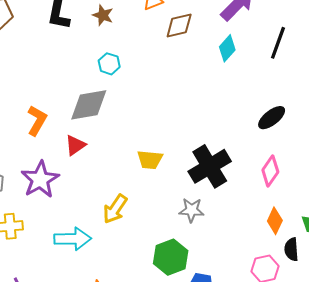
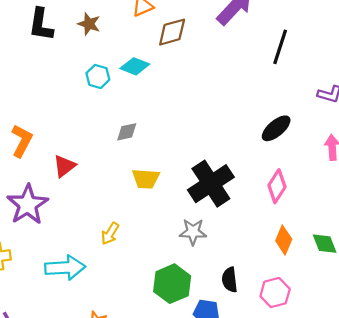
cyan diamond: (227, 48) -> (135, 66), moved, turned 72
gray diamond: (89, 105) -> (127, 132), moved, size x0.5
yellow arrow: (115, 209) -> (110, 234), size x0.7
black semicircle: (291, 249) -> (230, 280), moved

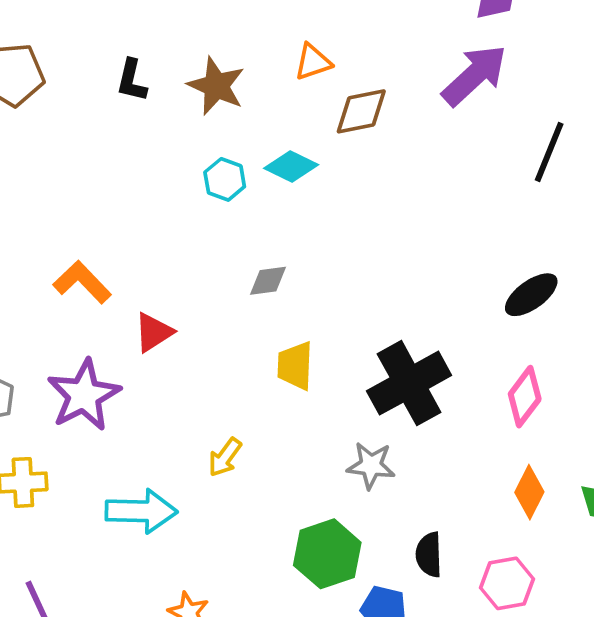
brown star: (89, 24) -> (216, 86), size x1.4
black L-shape: (41, 25) -> (132, 80), size x0.7
orange L-shape: (22, 141) -> (82, 282), turned -76
yellow trapezoid: (146, 179) -> (295, 366), turned 84

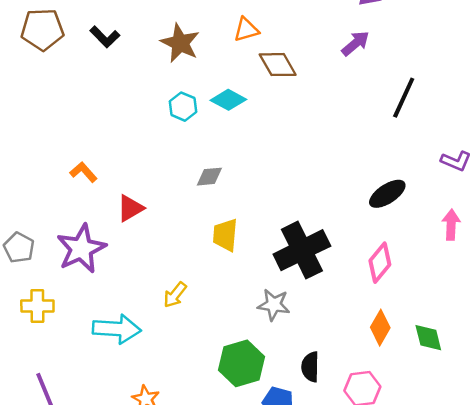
purple arrow: (474, 75) -> (355, 43), size x0.6
black L-shape: (132, 80) -> (105, 37), moved, turned -60
brown diamond: (361, 111) -> (278, 65), turned 69
orange L-shape: (82, 282) -> (83, 172), size x0.7

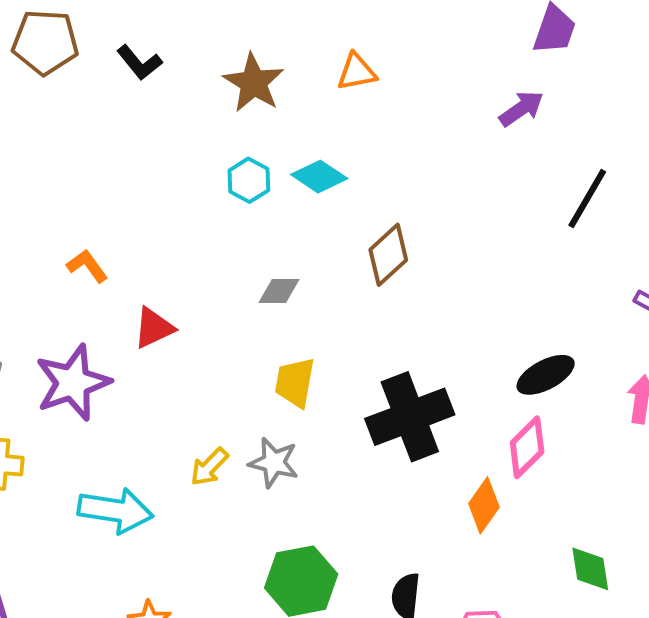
brown diamond: (278, 65) -> (388, 255), moved, turned 72
black ellipse: (387, 194) -> (546, 375), moved
gray star: (274, 305) -> (274, 463), moved
orange diamond: (380, 328) -> (484, 505), moved

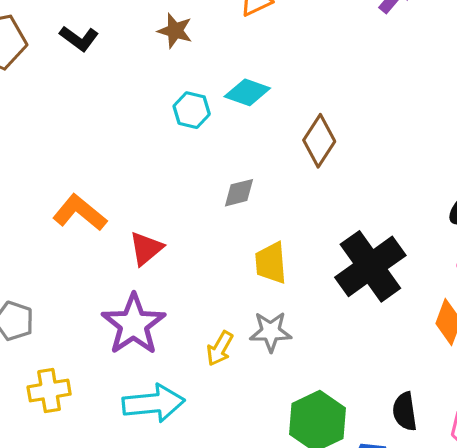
brown star: (254, 83) -> (175, 31), size x0.7
orange L-shape: (87, 266) -> (80, 213), size x1.5
purple star: (73, 383) -> (134, 324), moved

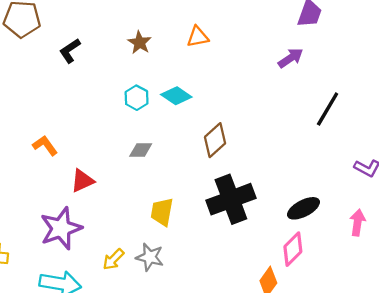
black L-shape: (79, 38) -> (70, 51), moved, turned 95
gray diamond: (239, 193) -> (141, 150), moved
orange L-shape: (80, 213) -> (45, 146), size x0.7
black cross: (370, 266) -> (231, 199), moved

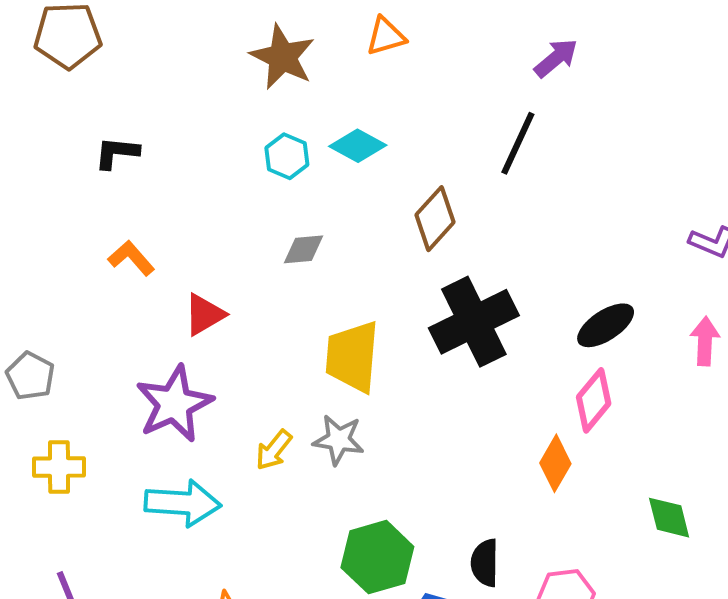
brown star: (140, 43) -> (282, 57), size x1.5
black L-shape: (70, 51) -> (117, 153), moved, turned 45
black line: (328, 109) -> (518, 143), moved
yellow trapezoid: (162, 212) -> (352, 357), size x1.4

